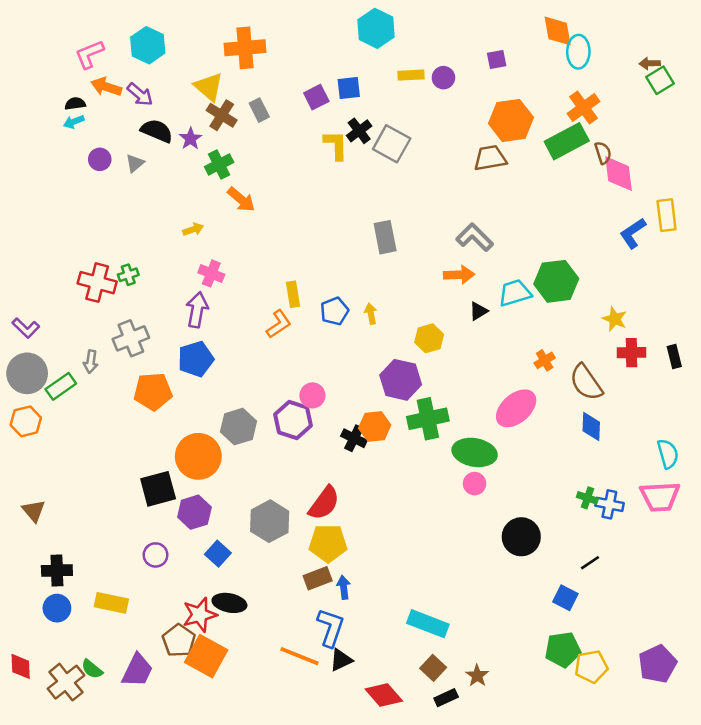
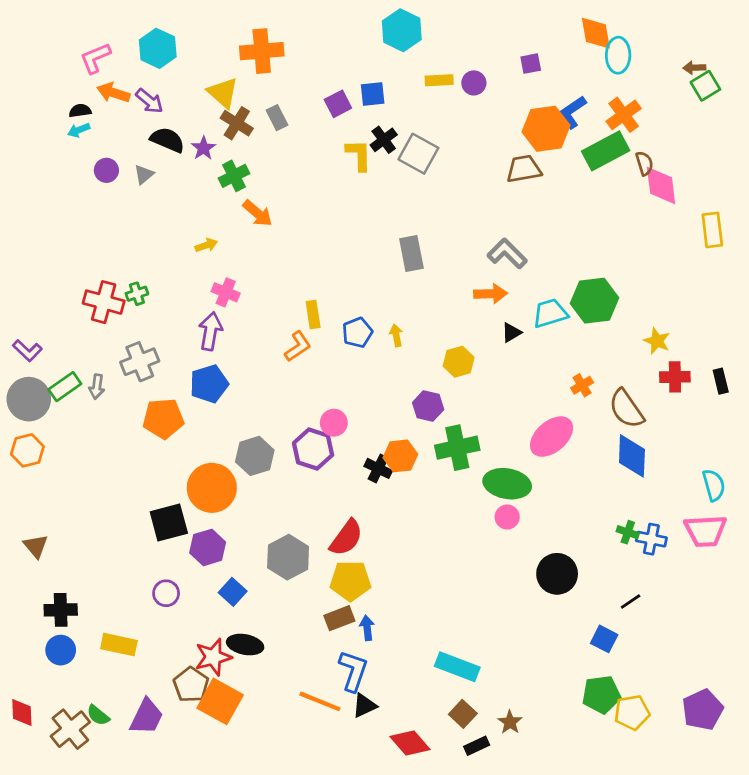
blue L-shape: (633, 233) -> (572, 112), moved
purple hexagon: (401, 380) -> (428, 406), size x0.7
green rectangle: (61, 386) -> (65, 387), moved
blue diamond: (591, 427) -> (632, 456), size x1.4

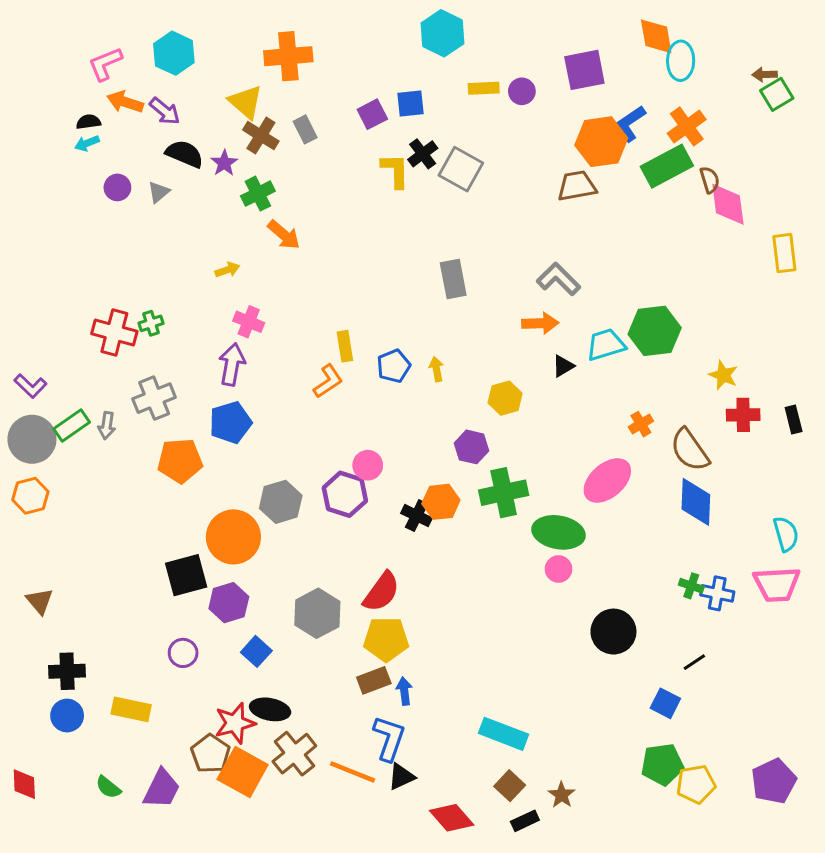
purple square: (531, 64) -> (584, 70), size x1.8
brown cross: (70, 729) -> (294, 754), moved

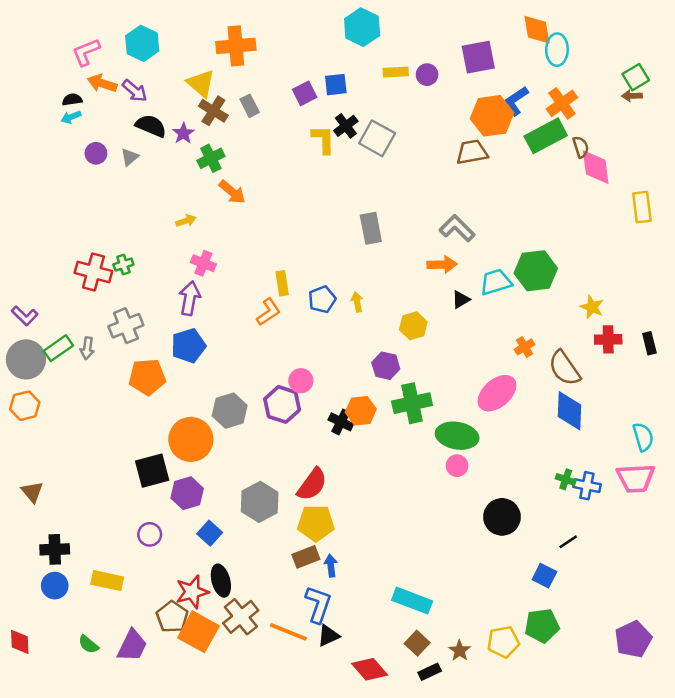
brown arrow: (765, 75) -> (632, 96), moved
black ellipse: (270, 709) -> (221, 581), turned 64
yellow pentagon: (696, 784) -> (503, 642), moved

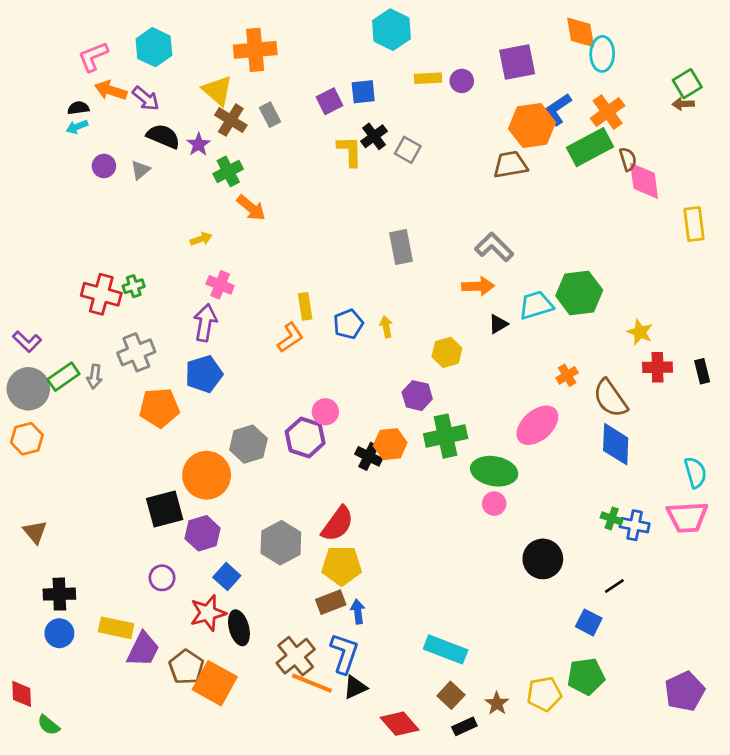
gray square: (377, 138) -> (408, 150), size x0.7
red star: (192, 592) -> (208, 613), moved
brown cross: (241, 617) -> (296, 656), moved
green semicircle: (88, 644) -> (49, 725), moved
purple trapezoid: (132, 646) -> (143, 649), moved

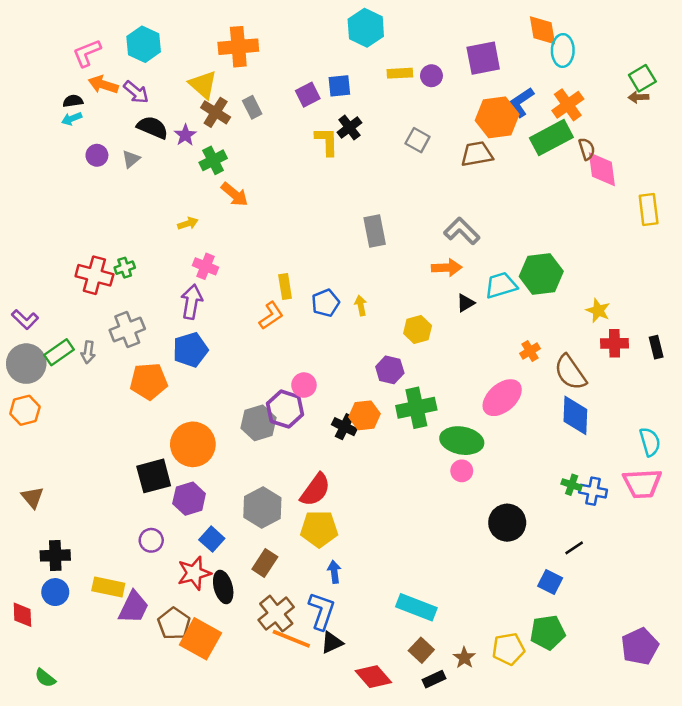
gray square: (408, 150) -> (418, 140), moved
gray hexagon: (248, 444) -> (259, 423), moved
brown rectangle: (331, 602) -> (265, 563), moved, turned -36
red diamond: (22, 694) -> (22, 615), moved

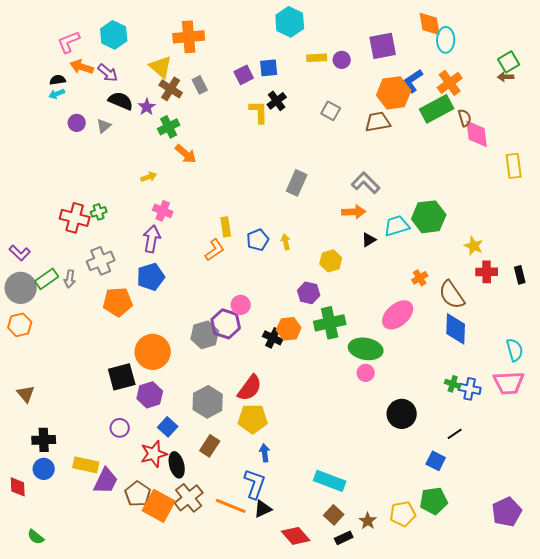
gray rectangle: (375, 231) -> (297, 183), turned 35
brown cross: (276, 614) -> (189, 498), moved

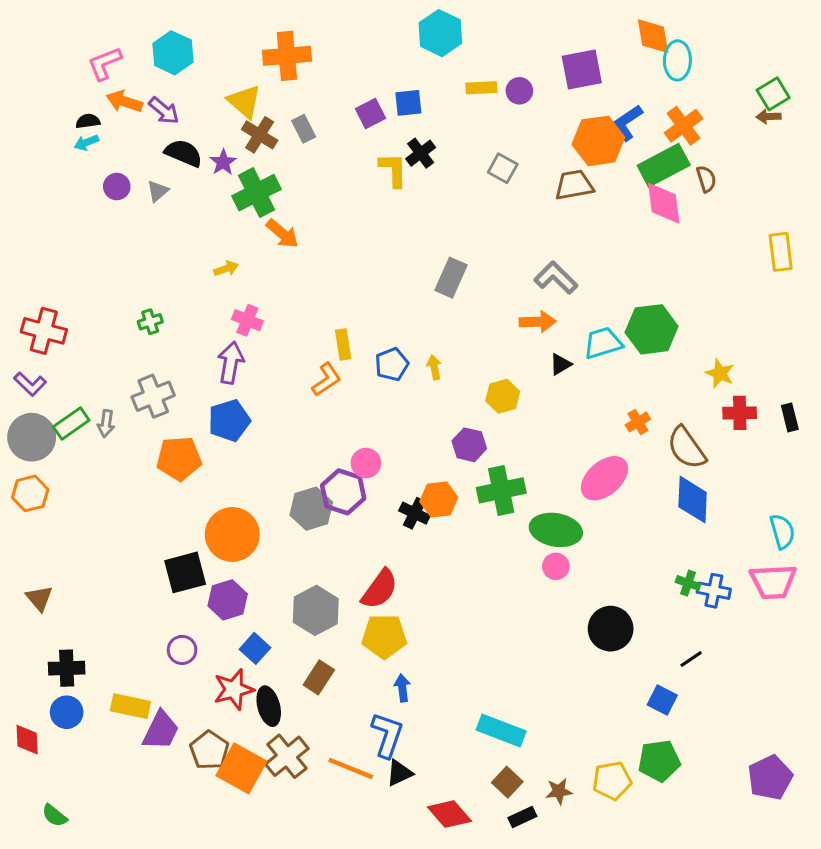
green cross: (169, 127) -> (257, 193), size x1.4
pink diamond: (477, 134) -> (664, 203), moved
red cross: (75, 218) -> (44, 331), moved
brown star: (368, 521) -> (559, 791), turned 30

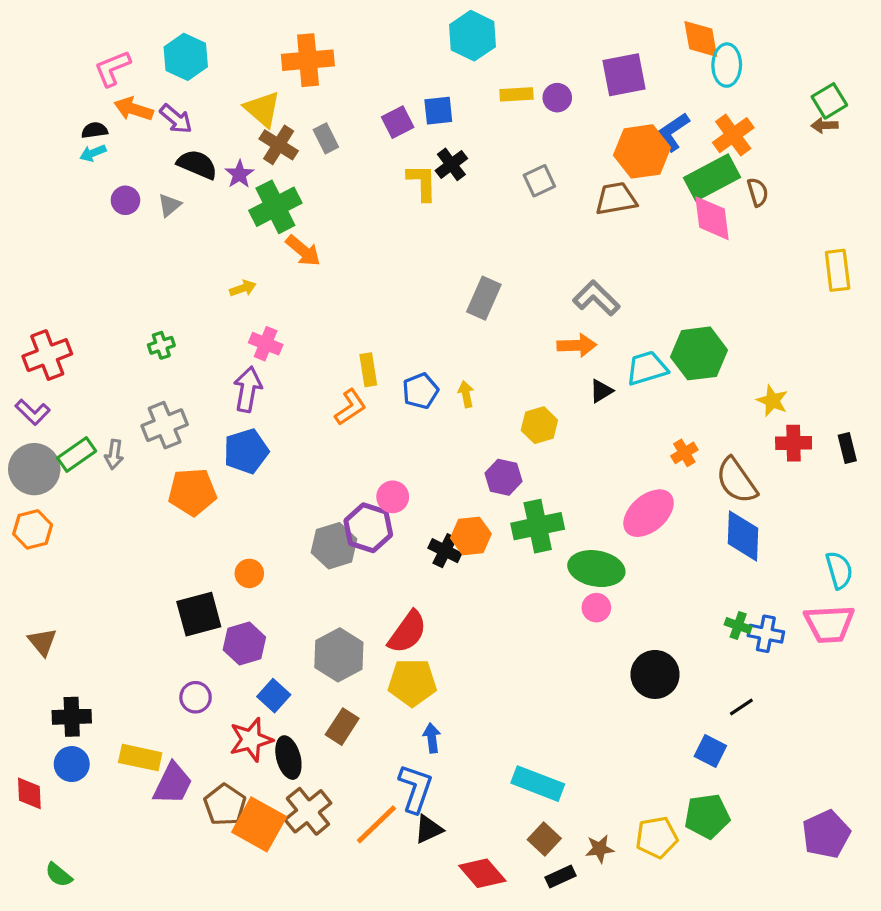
gray square: (503, 168) -> (539, 181), turned 36
red cross: (44, 331) -> (47, 355), turned -36
orange circle: (232, 534) -> (249, 573), size x0.5
orange line: (351, 768) -> (376, 824), turned -66

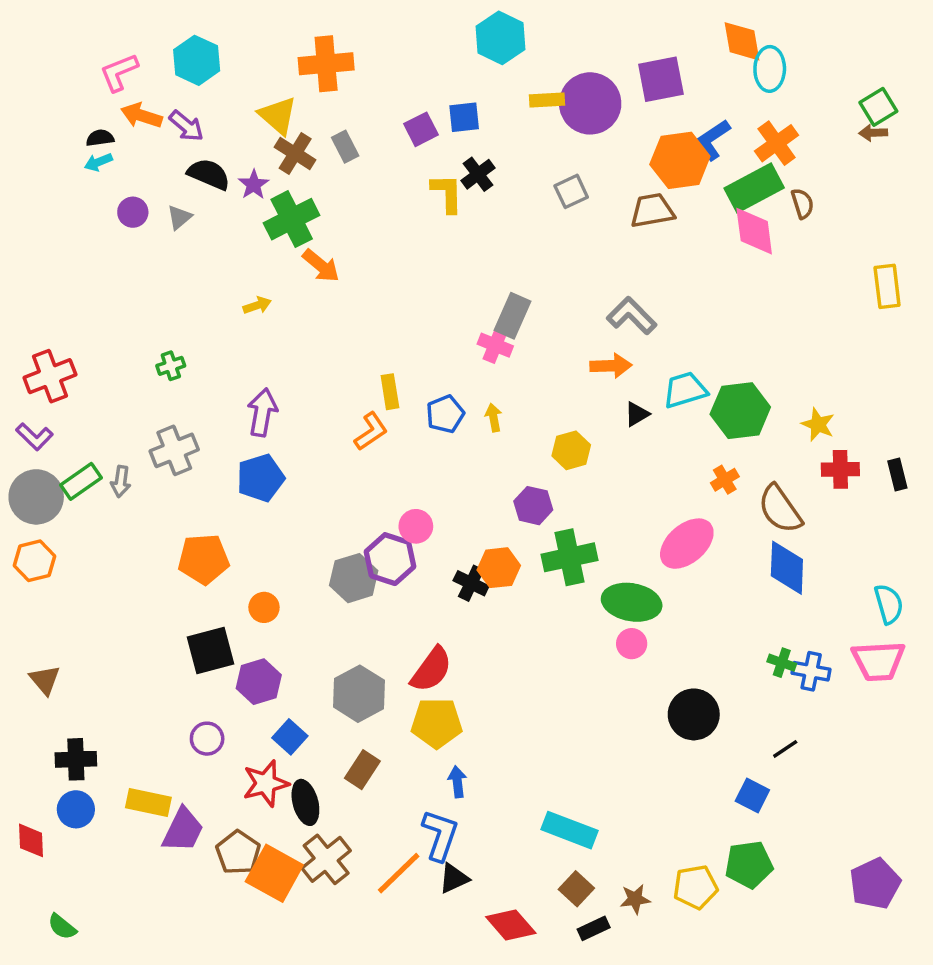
purple circle: (557, 98) -> (590, 103), size x2.0
pink cross: (266, 344) -> (495, 345), moved
green hexagon: (699, 353) -> (740, 411), moved
orange pentagon: (192, 492) -> (204, 559), moved

